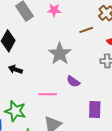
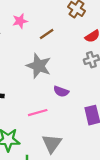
brown line: (86, 30) -> (47, 34), moved

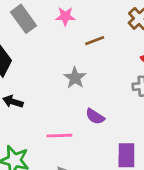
gray star: (39, 66) -> (75, 78), size x0.7

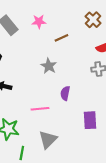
purple semicircle: (95, 116) -> (65, 93), turned 72

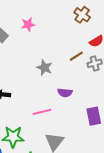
brown line: (61, 38) -> (76, 56), moved
purple semicircle: (65, 93) -> (65, 93), turned -88

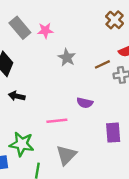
pink star: (28, 25) -> (45, 31), moved
gray star: (44, 68) -> (67, 57), moved

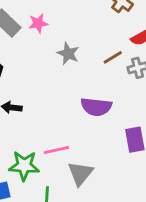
purple semicircle: (85, 103) -> (96, 107), size x1.5
pink line: (57, 121) -> (56, 150), moved

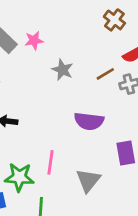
pink line: (56, 150) -> (50, 162), turned -70
gray triangle: (80, 173) -> (88, 180), moved

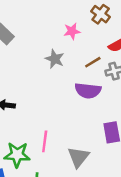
pink star: (34, 40) -> (72, 31), moved
purple semicircle: (89, 121) -> (88, 91), moved

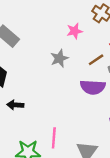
gray star: (55, 59) -> (59, 58), turned 30

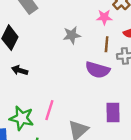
pink star: (75, 31) -> (104, 17), moved
brown line: (96, 60) -> (107, 44), turned -63

